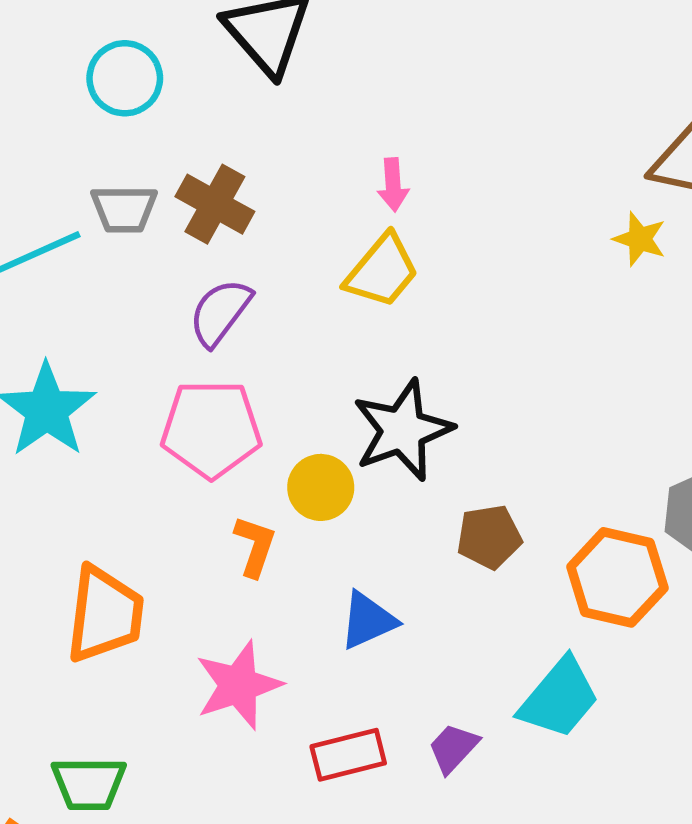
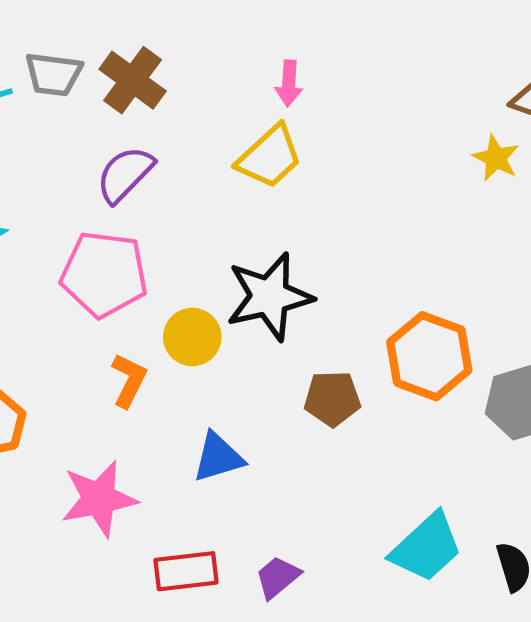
orange hexagon: (617, 577) -> (429, 356), moved
cyan trapezoid: (559, 698) -> (426, 547), moved

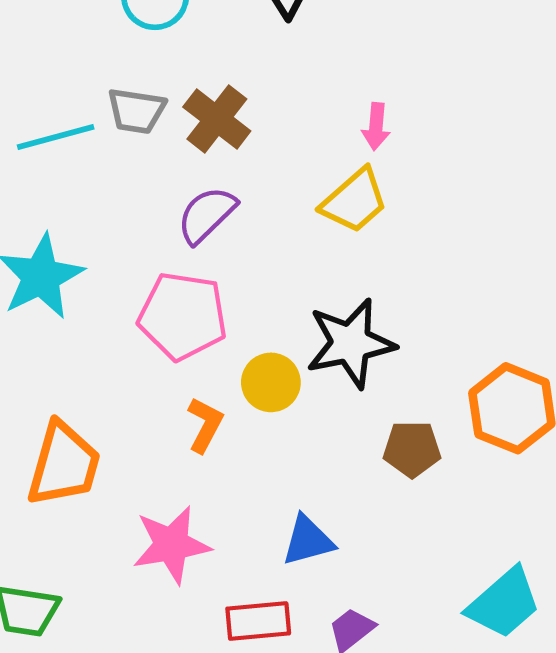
blue triangle: (218, 457) -> (308, 541), moved

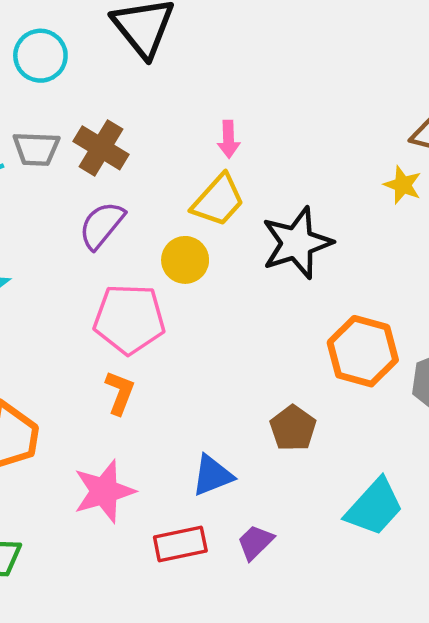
pink pentagon: (183, 316) -> (129, 319), moved
black star: (351, 343) -> (297, 243), moved
yellow circle: (271, 382) -> (185, 260), moved
brown pentagon: (412, 449) -> (293, 428), moved, turned -30

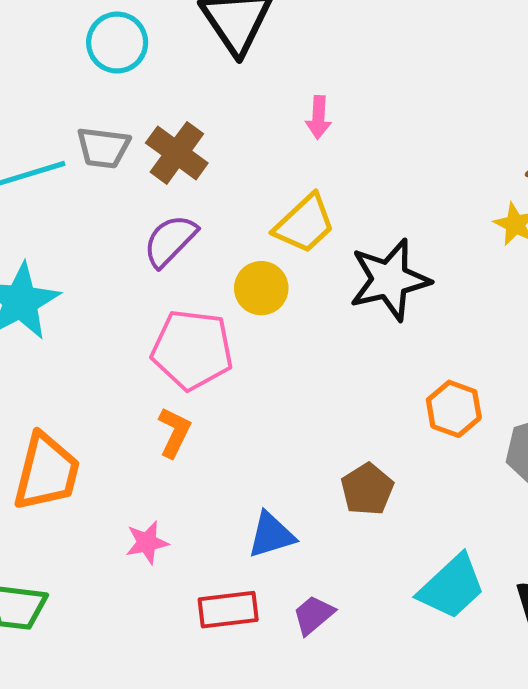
pink arrow: (229, 139) -> (319, 117), moved
orange hexagon: (363, 351) -> (454, 409), size x0.7
pink star: (104, 491) -> (147, 543), size x0.6

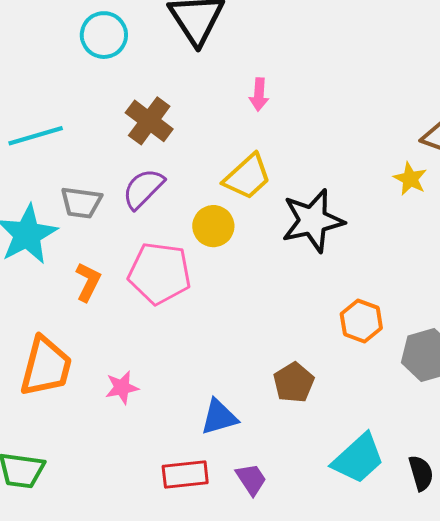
gray trapezoid: (103, 148) -> (81, 203), moved
orange L-shape: (174, 432) -> (88, 282), moved
pink star: (147, 543) -> (122, 388), moved
purple trapezoid: (313, 615) -> (251, 479), turned 96

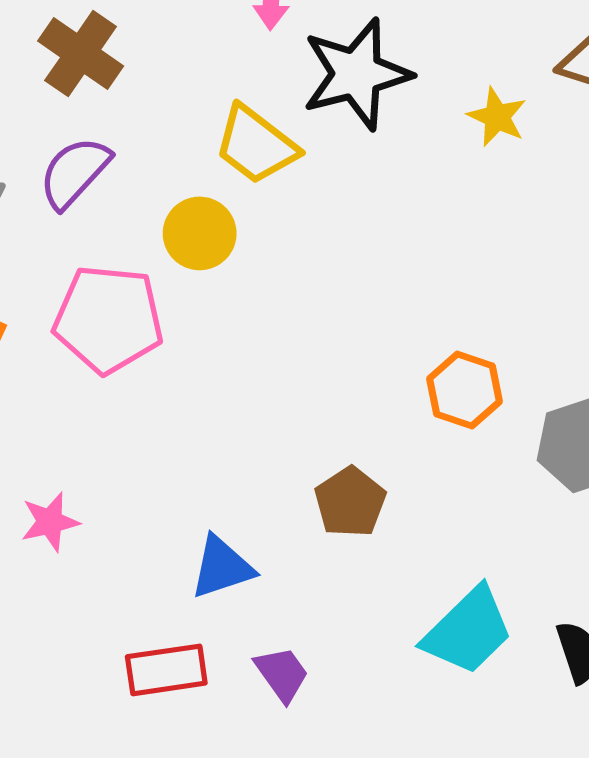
yellow trapezoid: (247, 177) -> (256, 145), turned 82
yellow star: (410, 179) -> (497, 117), moved
black star: (313, 221) -> (356, 74), moved

